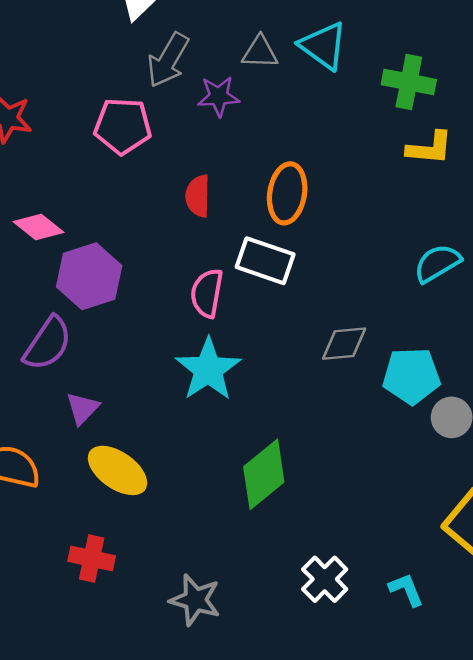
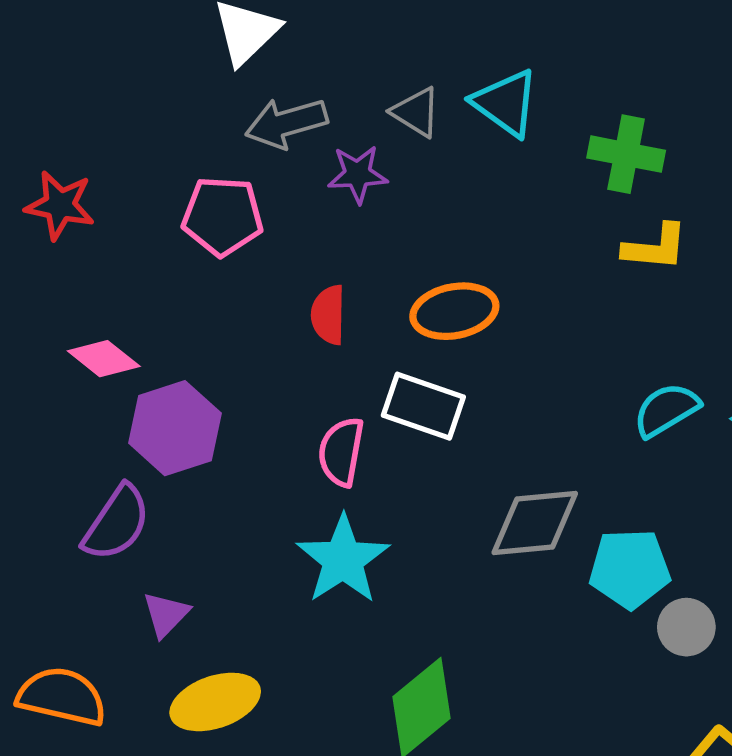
gray triangle: (260, 52) -> (416, 112), turned 30
gray arrow: (168, 60) -> (286, 123), turned 44
orange ellipse: (287, 193) -> (454, 311), turned 70
gray diamond: (344, 344) -> (535, 523), size x1.4
yellow ellipse: (118, 470) -> (215, 702), turned -54

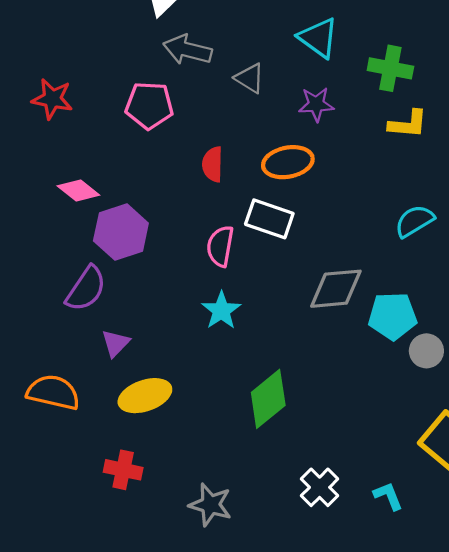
gray triangle: (416, 112) -> (250, 78), moved
gray arrow: (286, 123) -> (187, 50), turned 30
purple star: (358, 174) -> (316, 104), moved
cyan star: (343, 560) -> (221, 311), size x0.7

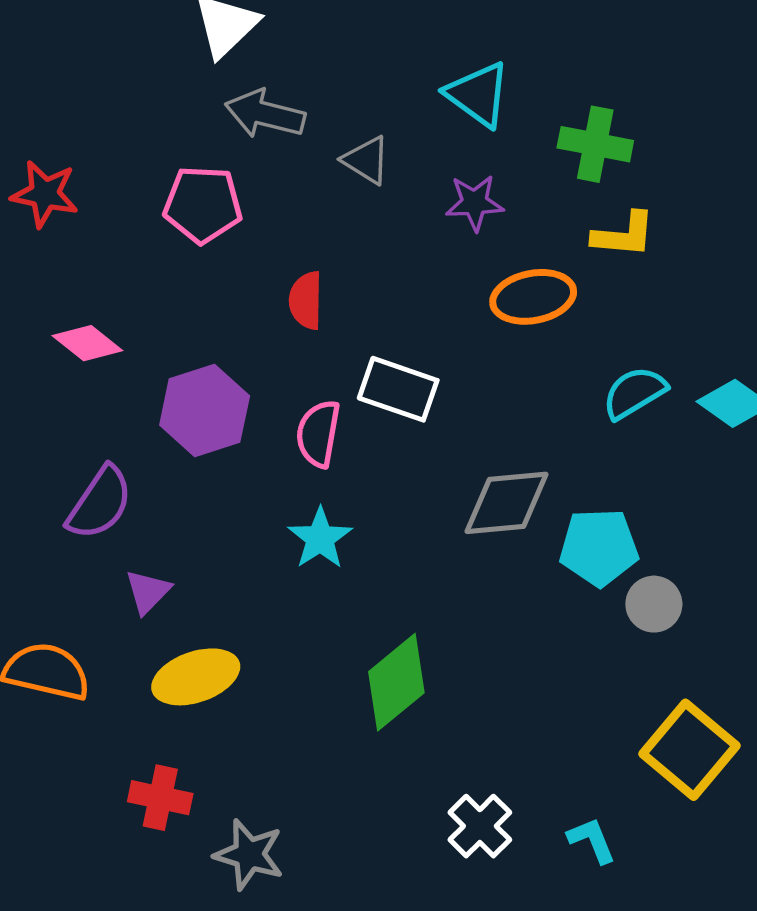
orange ellipse: (288, 162) -> (533, 297), moved
purple hexagon: (121, 232) -> (205, 411), moved
gray star: (210, 505) -> (249, 854), moved

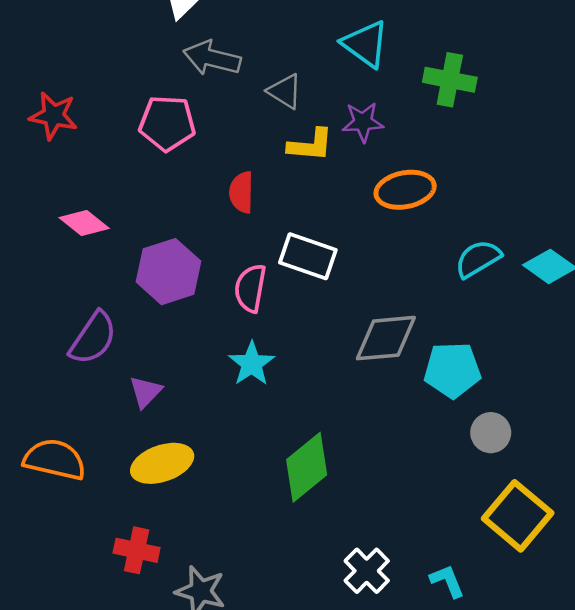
yellow L-shape: (624, 235) -> (310, 145), moved
purple triangle: (148, 592) -> (146, 392), moved
gray circle: (654, 604) -> (491, 433), moved

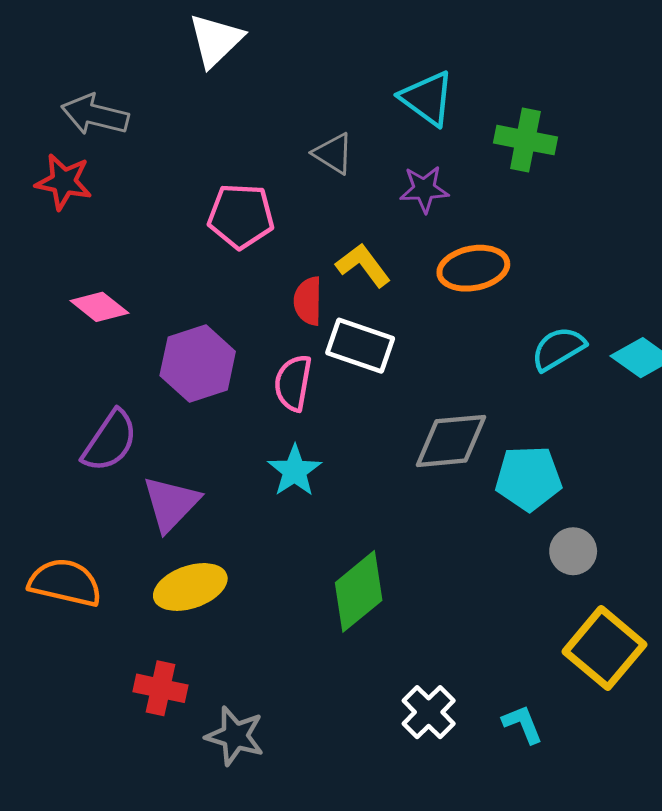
gray arrow: (212, 58) -> (95, 115), moved
pink pentagon: (167, 123) -> (241, 216), moved
yellow L-shape: (310, 145) -> (363, 265), moved, turned -132
red semicircle: (241, 192) -> (308, 301), moved
purple triangle: (146, 392) -> (171, 504), size x1.5

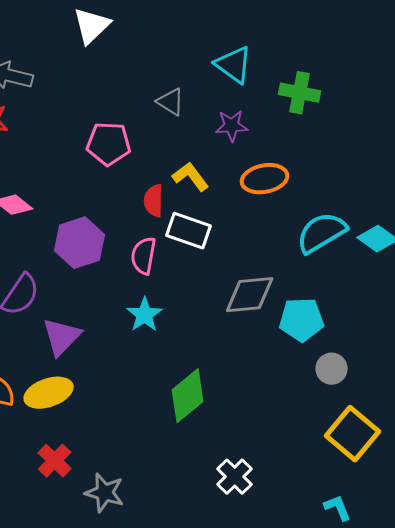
cyan semicircle: (558, 349) -> (322, 233), size x1.4
yellow ellipse: (190, 587) -> (49, 393), moved
red cross: (160, 688) -> (55, 461), turned 32
cyan L-shape: (523, 724) -> (338, 508), moved

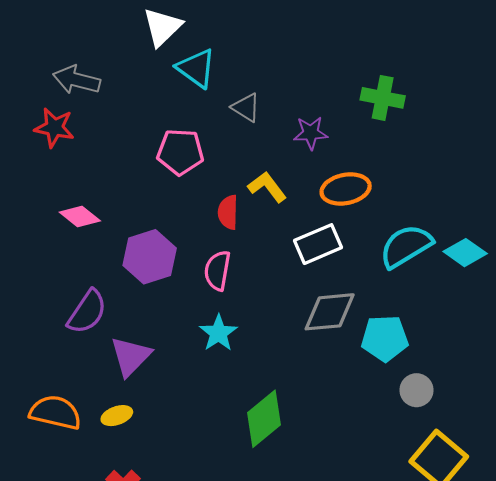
cyan triangle: (234, 65) -> (196, 68), moved
white rectangle: (189, 231) -> (318, 244), moved, turned -42
yellow ellipse: (49, 393) -> (117, 416), size x0.6

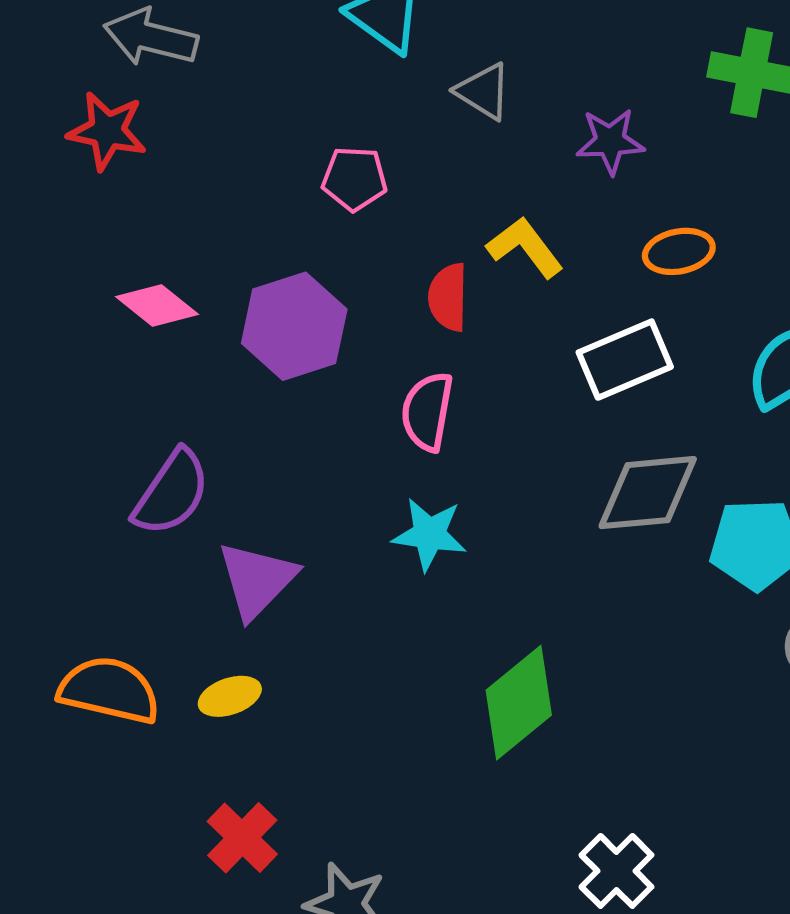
pink pentagon: (180, 152) -> (355, 179), size x0.7
orange ellipse: (346, 189) -> (679, 251), size x0.7
purple hexagon: (150, 257) -> (294, 326), moved
cyan star: (218, 333) -> (429, 534), turned -30

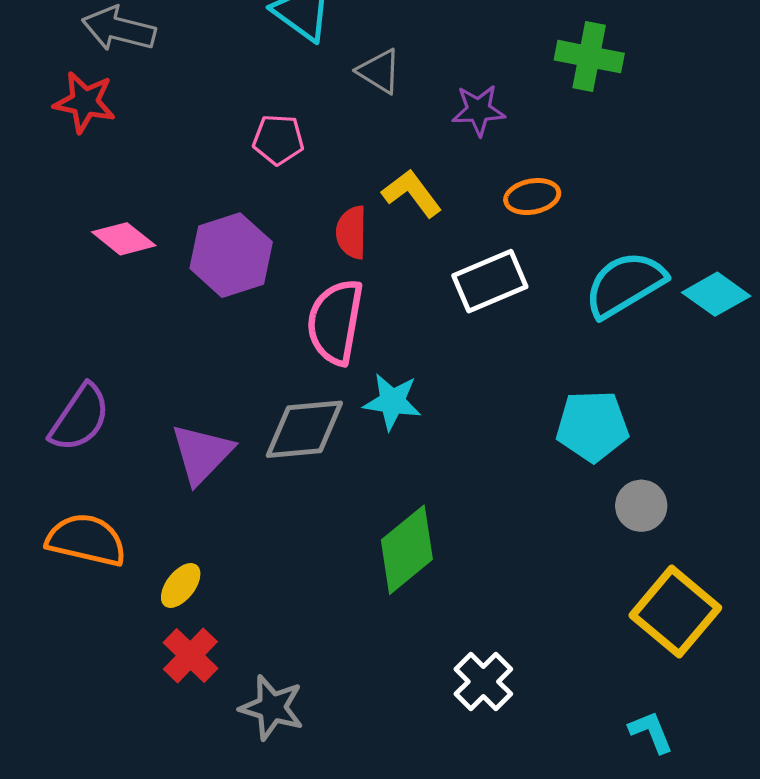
pink semicircle: (427, 412) -> (335, 322), size x1.4
purple semicircle: (172, 493) -> (80, 418), moved
gray diamond: (648, 493) -> (304, 429), moved
cyan star: (429, 534) -> (392, 402), moved
yellow ellipse: (230, 696) -> (181, 585), moved, turned -33

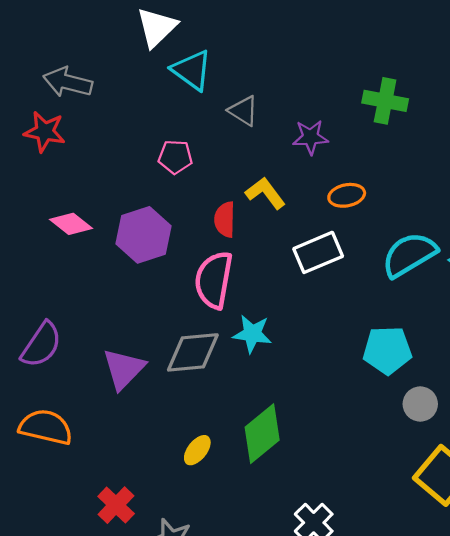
yellow ellipse: (181, 585) -> (197, 450), moved

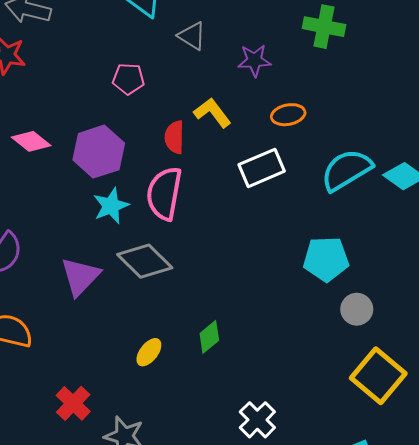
cyan star: (252, 334) -> (111, 206), moved, turned -30
gray diamond: (193, 352) -> (145, 261), turned 50
green diamond: (262, 434) -> (209, 337), size x0.6

